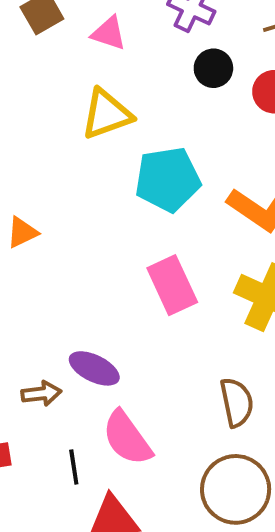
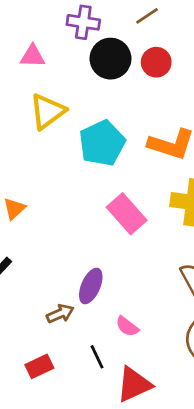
black circle: (213, 68) -> (110, 59), size x1.5
purple ellipse: (94, 368) -> (91, 286), turned -76
pink semicircle: (127, 438) -> (127, 326), size x0.6

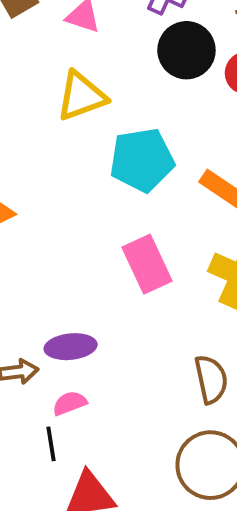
purple ellipse: (91, 286) -> (71, 347), turned 44
pink semicircle: (127, 326) -> (70, 403), moved, turned 105

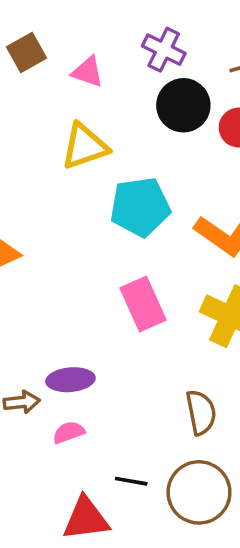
black line: (51, 444) -> (131, 481), moved, turned -72

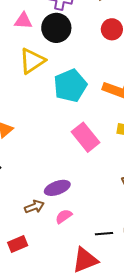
black circle: (183, 105) -> (56, 28), moved

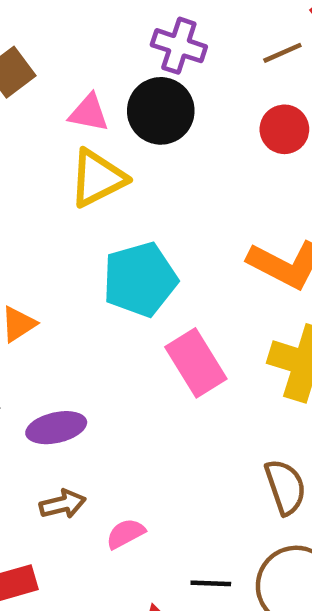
pink triangle: (23, 21) -> (89, 113), moved
cyan pentagon: (70, 86) -> (140, 279), moved
purple ellipse: (57, 188) -> (56, 428), moved

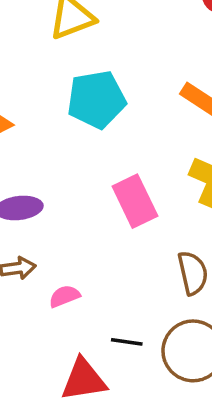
pink rectangle: (196, 363) -> (135, 201), moved

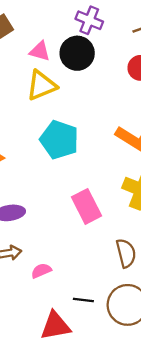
cyan pentagon: (96, 99) -> (59, 140), turned 30

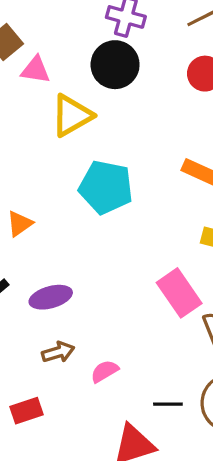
pink triangle: (40, 51) -> (35, 70), moved
pink rectangle: (87, 206) -> (179, 293), moved

